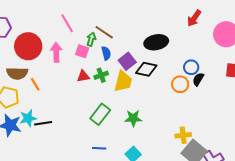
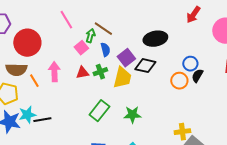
pink square: (82, 51) -> (81, 48), turned 32
pink arrow: (56, 52) -> (54, 72), moved

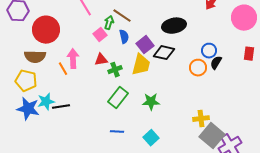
green cross: (100, 72) -> (115, 70), moved
orange line: (34, 81) -> (63, 69), moved

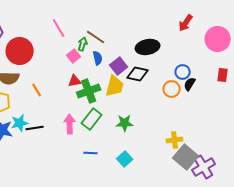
pink arrow: (73, 59) -> (70, 124), moved
green cross: (115, 70) -> (89, 91), size x1.6

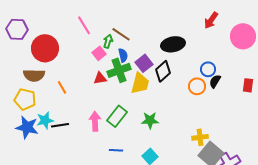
black diamond: (138, 74) -> (163, 71), turned -55
red rectangle: (223, 75) -> (248, 85), moved
green cross: (89, 91) -> (119, 70), moved

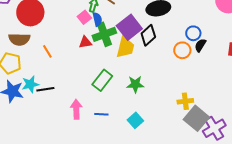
blue semicircle: (123, 55) -> (97, 19), moved
purple square: (144, 63) -> (129, 27), size x1.4
pink arrow: (95, 121) -> (76, 109), moved

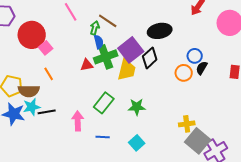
pink square: (84, 17) -> (46, 48), moved
brown semicircle: (19, 39) -> (29, 91), moved
pink arrow: (76, 109) -> (78, 121), moved

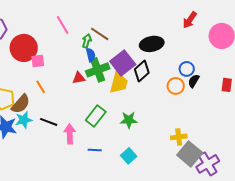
pink square: (46, 48) -> (38, 61), turned 32
brown semicircle: (29, 91) -> (21, 104), turned -50
black line: (47, 112) -> (49, 122), moved, turned 30

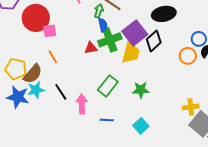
black line: (49, 122) -> (61, 92), turned 36

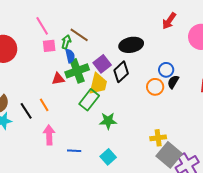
pink square: (50, 31) -> (49, 46), moved
purple square: (135, 33) -> (102, 64), size x0.7
orange line: (53, 57) -> (44, 105), moved
green rectangle: (108, 86) -> (89, 100), moved
black line: (61, 92) -> (26, 111), moved

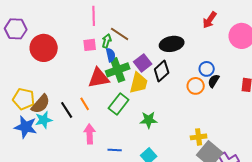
pink line: (42, 26) -> (94, 16), moved, turned 30
red triangle: (58, 79) -> (99, 78), size x1.6
green rectangle: (89, 100) -> (119, 104), moved

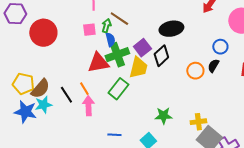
blue circle: (207, 69) -> (220, 47), moved
green star: (149, 120) -> (163, 116), moved
pink arrow: (90, 134) -> (88, 106), moved

